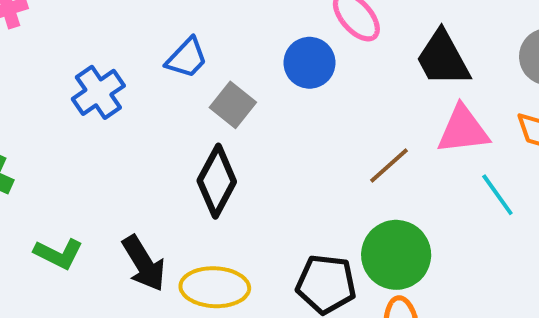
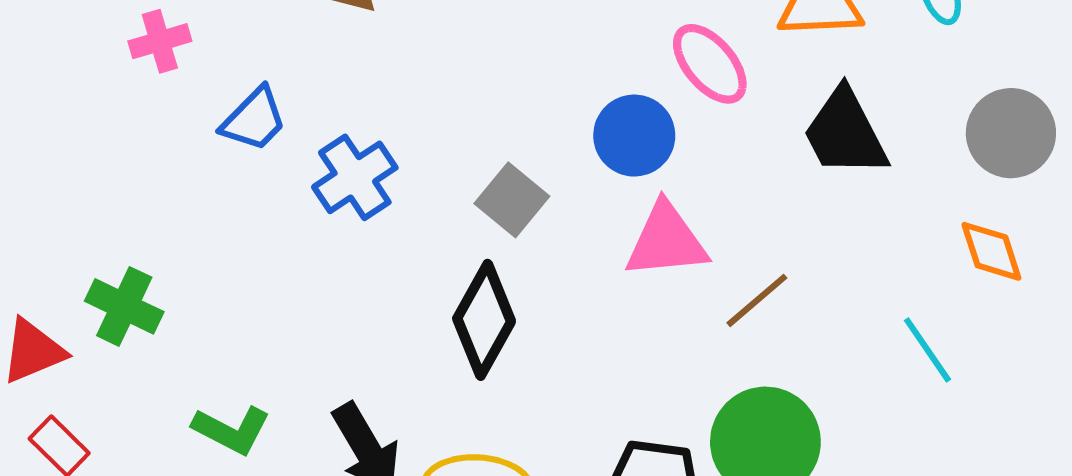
blue trapezoid: (187, 58) -> (254, 119), moved
blue cross: (98, 92) -> (355, 177), moved
pink triangle: (463, 130) -> (666, 241), moved

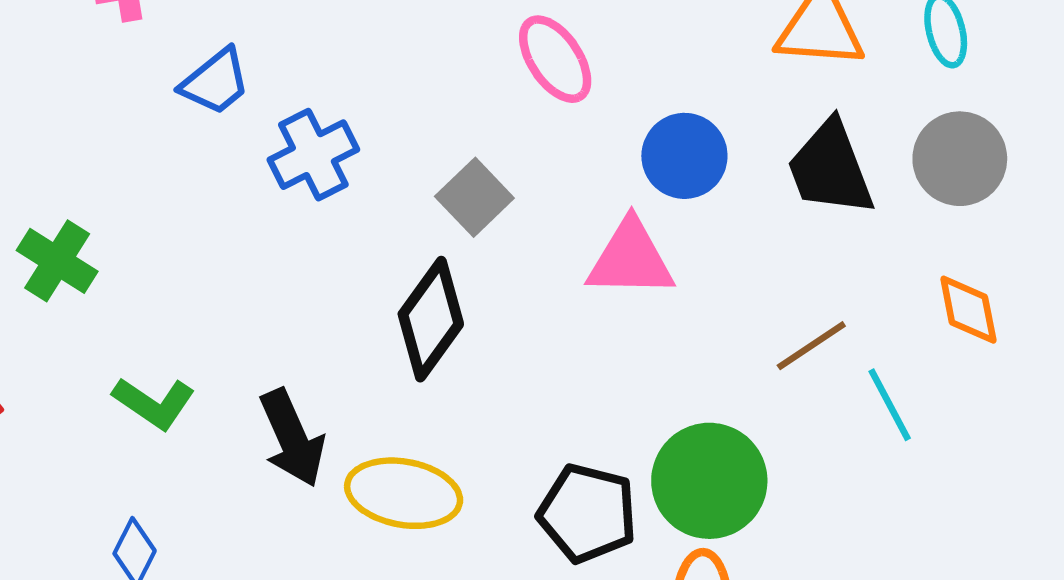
pink ellipse: (710, 64) -> (555, 59), moved
gray circle: (1011, 133) -> (960, 159), moved
blue circle: (634, 136) -> (684, 156), moved
brown line: (757, 300) -> (811, 346), moved

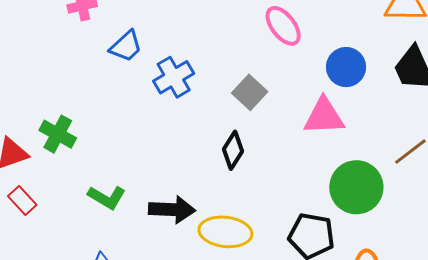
black diamond: (431, 319) -> (233, 150), size x0.7
black arrow: (292, 438) -> (172, 210), turned -60
green circle: (709, 481) -> (356, 187), moved

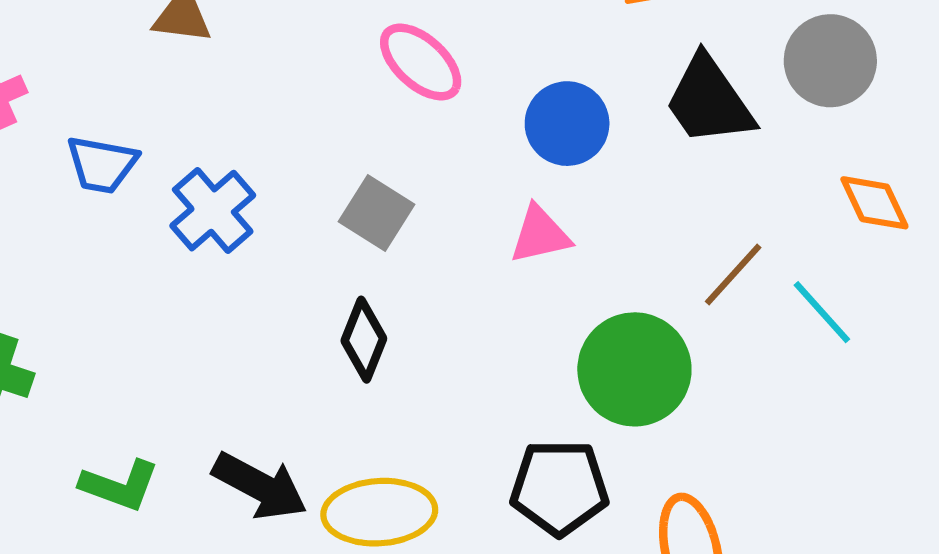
blue trapezoid: (126, 46) -> (102, 164), turned 63
pink triangle: (324, 116) -> (540, 235), size x0.7
black arrow: (172, 210) -> (260, 486), turned 36

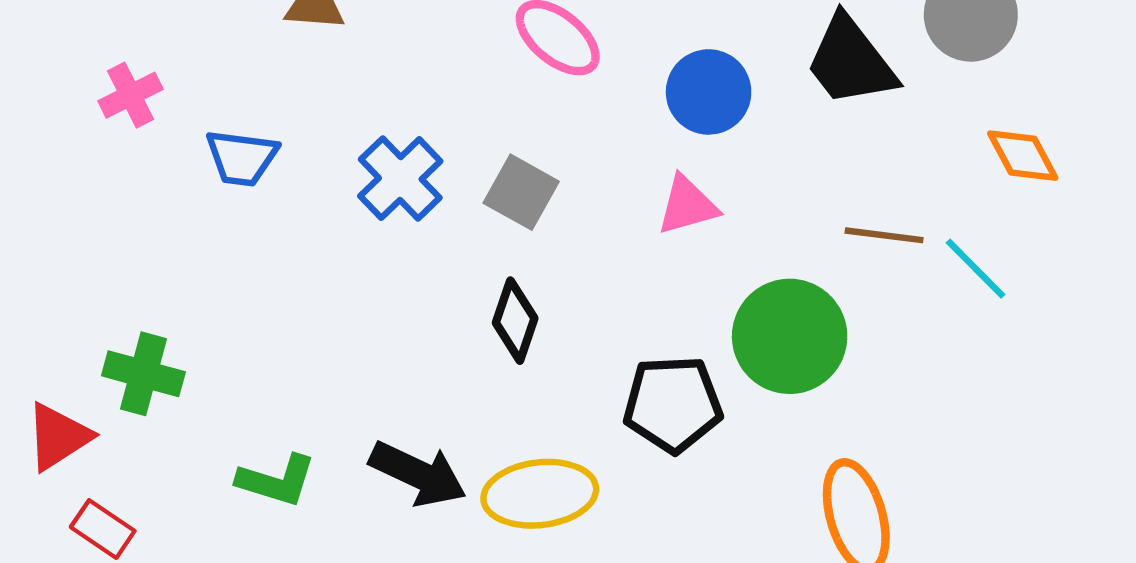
blue cross: (213, 211) -> (400, 179), moved
brown line: (733, 274) -> (884, 235), turned 58
black pentagon: (559, 487) -> (673, 404), moved

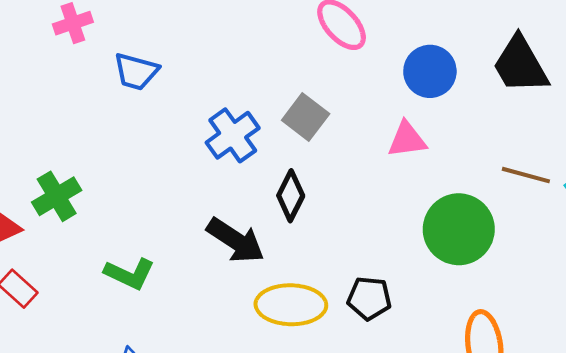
blue cross: (400, 179) -> (233, 135), moved
green cross: (143, 374) -> (57, 196), turned 36
black pentagon: (673, 404) -> (369, 298), moved, size x0.7
black arrow: (418, 474) -> (235, 240), moved

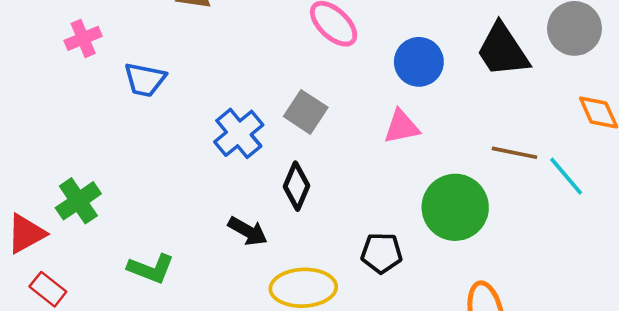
black arrow: (235, 240) -> (248, 231), size x0.7
black pentagon: (369, 298) -> (382, 253), moved

